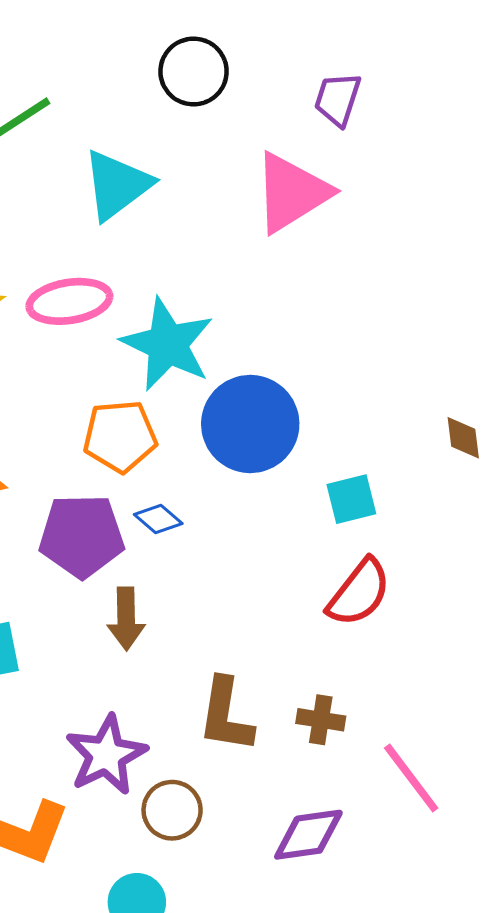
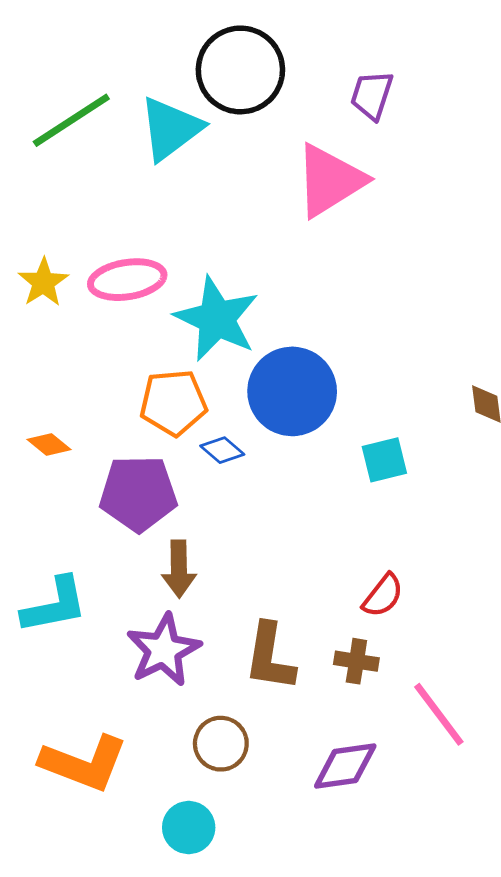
black circle: (194, 72) -> (240, 70), size x1.4
cyan triangle: (117, 185) -> (171, 129), moved
blue diamond: (158, 519) -> (222, 450), moved
red semicircle: (359, 593) -> (383, 595), moved, size x0.7
purple star: (106, 755) -> (164, 650), moved

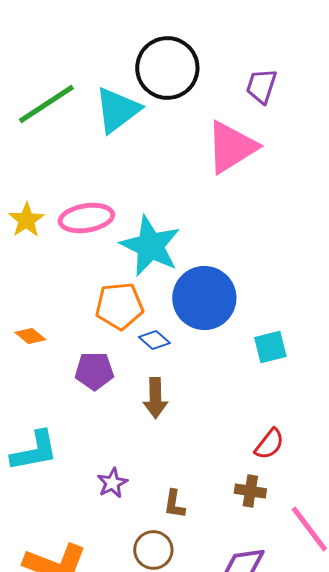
purple pentagon: (138, 493) -> (94, 371), size x0.7
brown arrow: (179, 569) -> (155, 398), moved
purple star: (164, 650) -> (112, 483), size x0.6
brown L-shape: (270, 657) -> (174, 504), moved, size x0.6

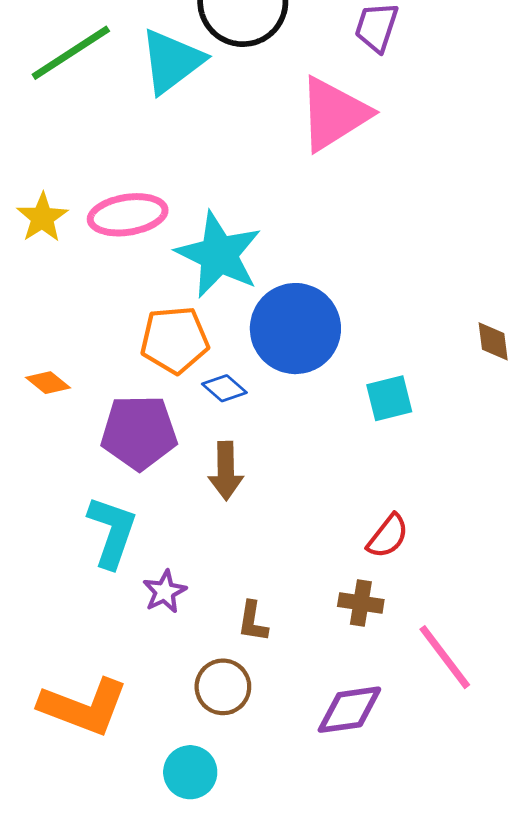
purple pentagon: (94, 371) -> (139, 432), size x1.4
cyan L-shape: (34, 451) -> (112, 532), moved, turned -60

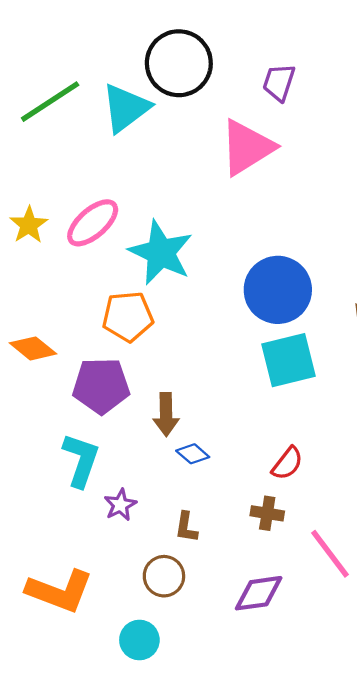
pink ellipse: (128, 215) -> (93, 223), turned -32
blue circle: (295, 329) -> (278, 290), moved
orange diamond: (48, 383) -> (33, 348), size x1.4
blue diamond: (224, 388) -> (193, 454), moved
cyan square: (389, 398) -> (288, 360), size x1.6

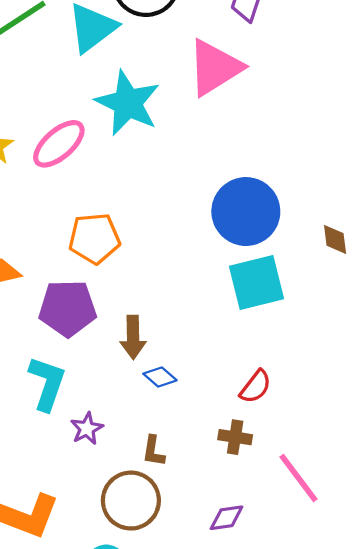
cyan star: (161, 253) -> (128, 103), moved
brown circle: (164, 576) -> (131, 501), size x1.4
purple diamond: (259, 593) -> (227, 518), size x0.7

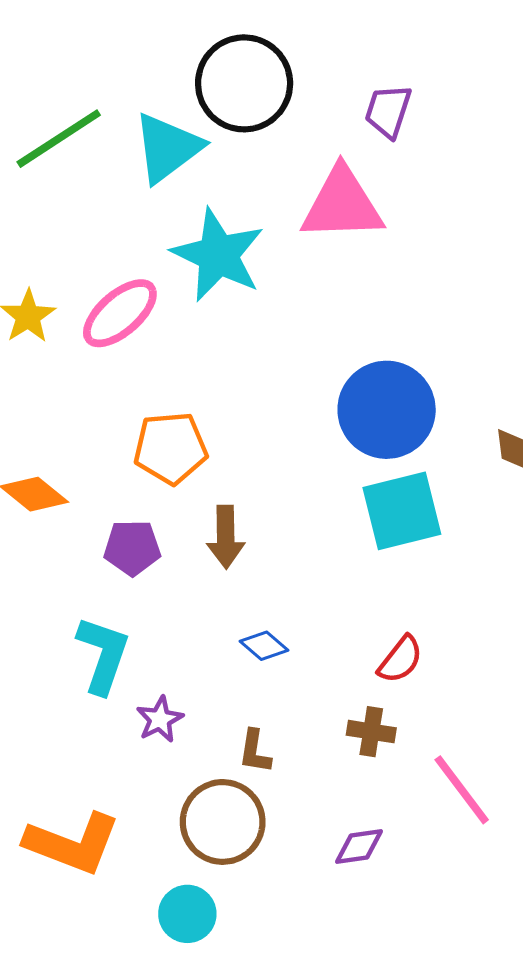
pink triangle: (215, 68) -> (342, 204), turned 30
purple pentagon: (68, 308) -> (132, 548), size x0.7
brown arrow: (133, 337) -> (226, 537), moved

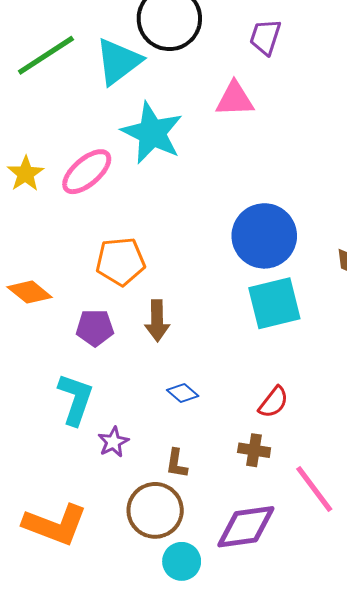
pink triangle: (342, 204) -> (235, 99), size x0.7
purple diamond: (359, 846) -> (246, 527), size x1.8
cyan circle: (187, 914) -> (182, 561), moved

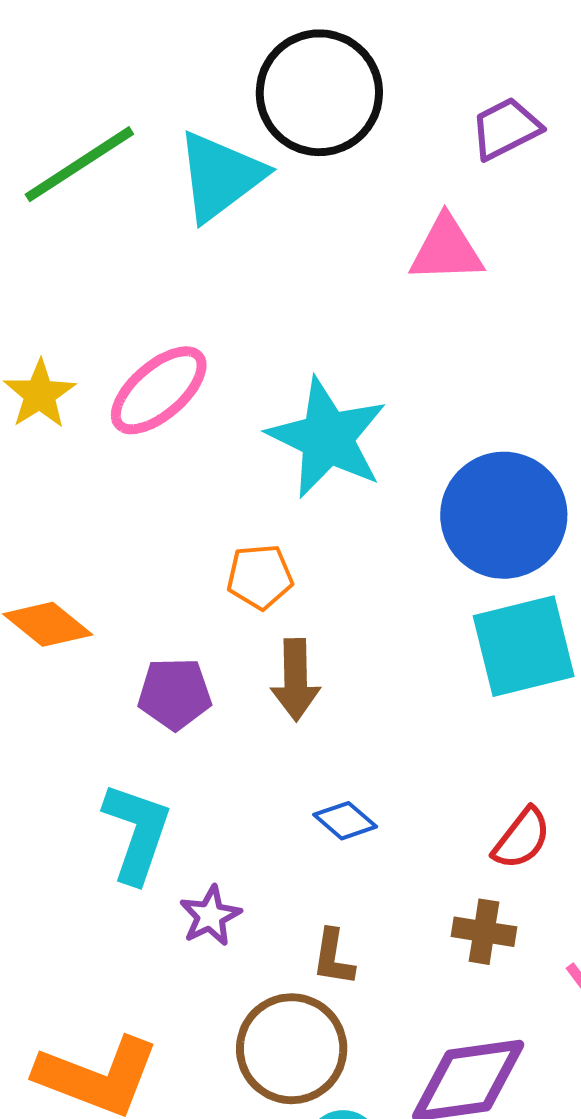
purple trapezoid: (265, 37) -> (506, 128), turned 45
cyan star: (152, 133) -> (327, 438), moved
orange pentagon: (120, 261) -> (260, 577), moved, size x0.7

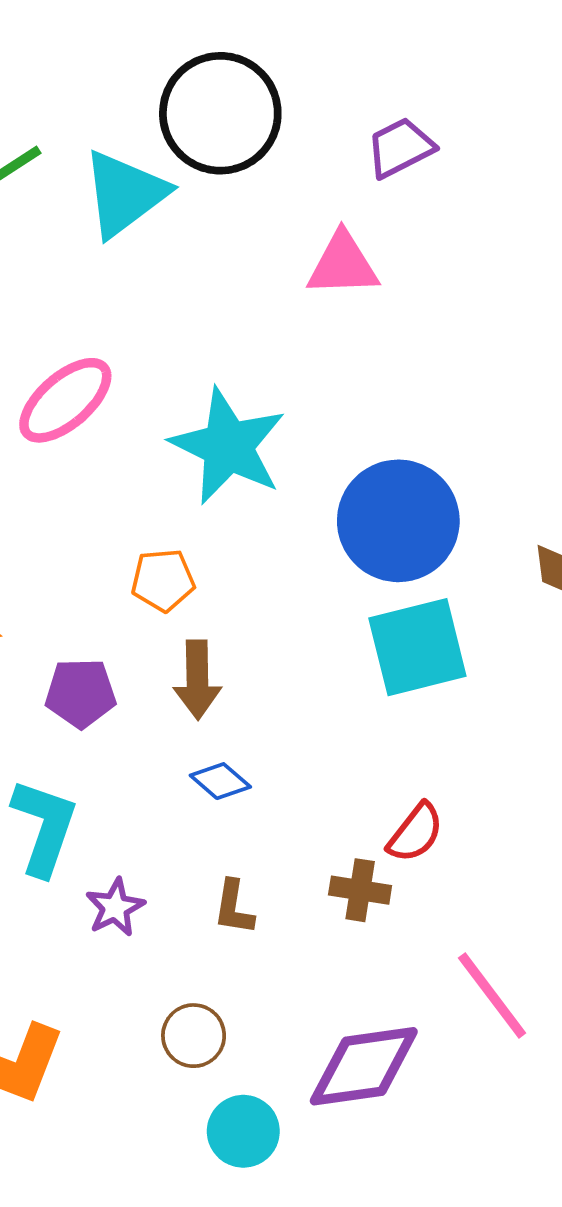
blue diamond: (345, 821) -> (220, 781), moved
brown cross: (484, 932) -> (360, 890), moved
brown L-shape: (333, 957) -> (234, 907), moved
brown circle: (292, 1049) -> (194, 1036), size x0.6

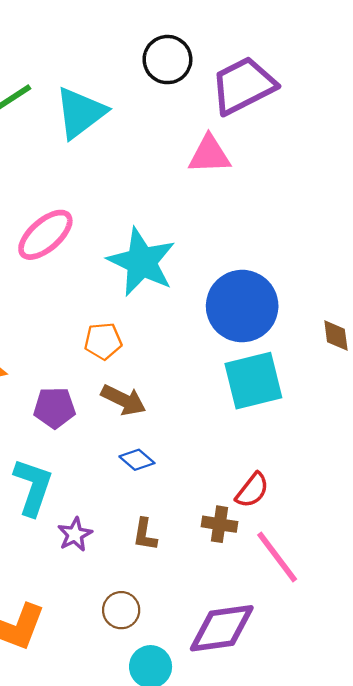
black circle: (220, 113) -> (167, 60), moved, size x0.7
purple trapezoid: (400, 148) -> (243, 86), size x1.6
brown arrow: (197, 680) -> (123, 400), turned -63
pink line: (492, 995) -> (277, 557), moved

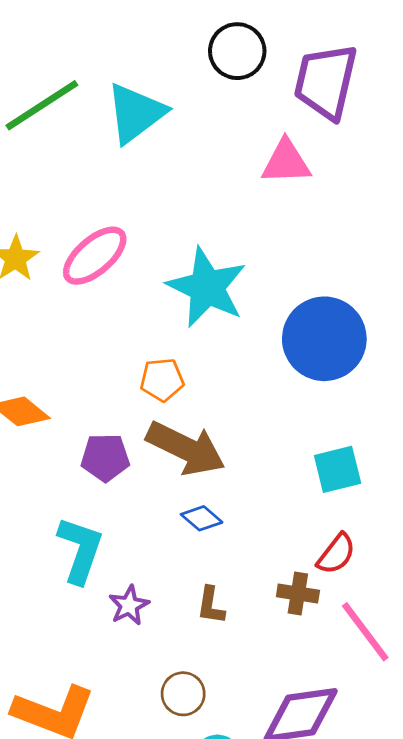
purple trapezoid: (243, 86) -> (326, 81), turned -50
cyan square: (253, 381) -> (338, 469), moved, size x0.7
brown arrow: (123, 400) -> (186, 448), size x1.5

